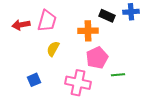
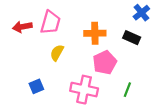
blue cross: (131, 12) -> (141, 13), turned -35
black rectangle: (107, 16) -> (132, 38), moved
green line: (118, 75) -> (127, 90), moved, turned -64

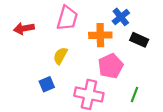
blue cross: (141, 13) -> (121, 17), moved
pink trapezoid: (50, 22) -> (67, 18), moved
blue square: (36, 86) -> (47, 84), moved

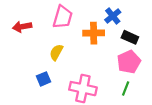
pink pentagon: (111, 66) -> (129, 62), moved

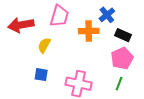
red arrow: (22, 27) -> (21, 25), size x1.4
yellow semicircle: (56, 52) -> (44, 45), moved
blue square: (43, 79) -> (41, 75), turned 32

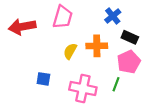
orange cross: (89, 31) -> (97, 46), moved
yellow semicircle: (44, 45) -> (70, 51), moved
green line: (119, 84) -> (116, 84), moved

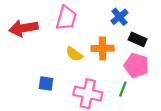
yellow semicircle: (70, 51) -> (74, 54), turned -84
pink pentagon: (129, 62) -> (136, 65), turned -30

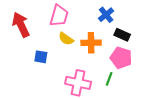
red arrow: (23, 28) -> (21, 25), turned 75
yellow semicircle: (74, 54) -> (66, 39), moved
blue square: (46, 83) -> (41, 57), moved

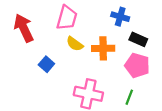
blue cross: (106, 15) -> (120, 17), turned -35
blue square: (41, 57) -> (46, 64), turned 32
green line: (109, 79) -> (129, 97), moved

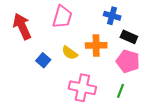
yellow semicircle: (75, 44) -> (70, 53), moved

